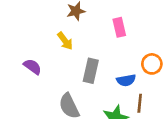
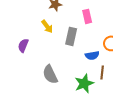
purple semicircle: (32, 67) -> (23, 45), turned -104
gray rectangle: (91, 71) -> (71, 36), moved

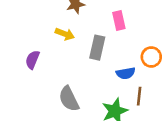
yellow arrow: (47, 26) -> (65, 34), turned -32

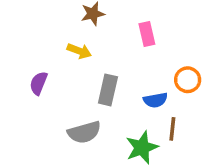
gray rectangle: (97, 48) -> (108, 90), moved
gray semicircle: (69, 99) -> (84, 132), turned -80

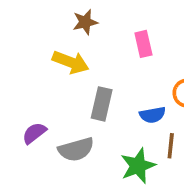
yellow arrow: (79, 51) -> (71, 62), size x1.4
purple semicircle: (39, 83) -> (34, 133), moved, turned 30

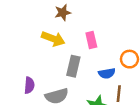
pink rectangle: (143, 44) -> (91, 40), moved
purple semicircle: (34, 133) -> (29, 85), turned 133

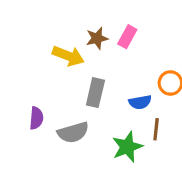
brown star: (63, 13) -> (97, 38), moved
pink rectangle: (91, 40) -> (127, 37), moved, turned 42

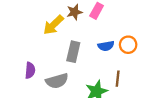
yellow arrow: (68, 56) -> (53, 25), turned 115
blue semicircle: (140, 102) -> (106, 46), moved

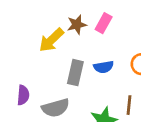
blue semicircle: (106, 46) -> (104, 67), moved

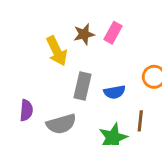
yellow arrow: (51, 40) -> (57, 51), turned -72
blue semicircle: (104, 67) -> (114, 92), moved

